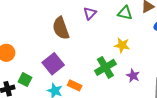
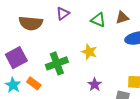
brown semicircle: (61, 28) -> (31, 23), turned -75
green cross: (105, 67) -> (57, 63), moved

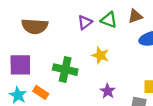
purple triangle: (63, 14) -> (85, 22), moved
purple square: (16, 58) -> (20, 65), turned 30
green cross: (57, 63) -> (65, 70), turned 35

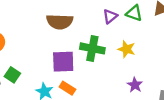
purple square: (20, 65) -> (63, 62), moved
green cross: (65, 70) -> (92, 48), moved

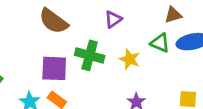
green triangle: (134, 13) -> (160, 43), moved
brown semicircle: (60, 22) -> (53, 21), turned 30

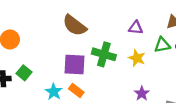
purple triangle: (113, 19) -> (136, 28), moved, turned 40
green triangle: (160, 43) -> (162, 45), turned -35

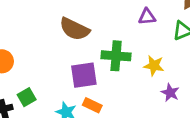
yellow star: (137, 58) -> (154, 66), moved
green square: (24, 73) -> (27, 97), turned 32

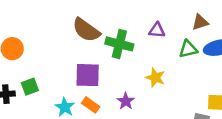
green cross: (116, 56) -> (119, 44), moved
purple star: (170, 93) -> (126, 101), moved

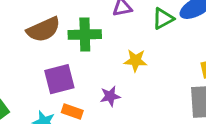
brown semicircle: (86, 30) -> (44, 29), turned -44
purple star: (126, 101) -> (110, 96), turned -30

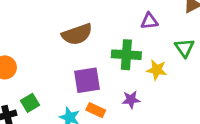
green triangle: (163, 18) -> (185, 48), moved, turned -42
green cross: (85, 35) -> (126, 55), moved

